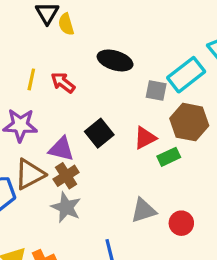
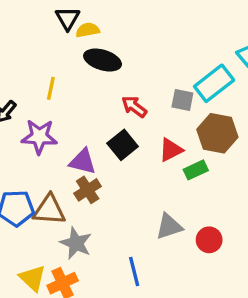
yellow semicircle: (66, 24) -> (88, 30), turned 95
black ellipse: (115, 60) -> (103, 60), moved
red arrow: (63, 83) -> (134, 107), moved
brown triangle: (30, 174) -> (49, 210), moved, turned 32
gray star: (66, 207) -> (76, 243), moved

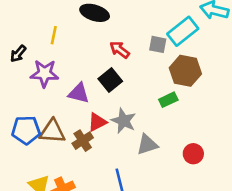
red triangle: (171, 150) -> (97, 122), moved
brown cross: (88, 190) -> (83, 141), moved
red circle: (209, 240) -> (193, 154), moved
gray star: (76, 243) -> (124, 121), moved

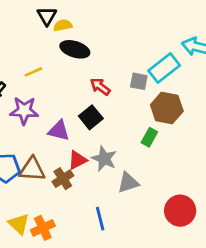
yellow line: (54, 35) -> (33, 72), turned 54
green rectangle: (168, 100) -> (149, 137), turned -36
red circle: (193, 154) -> (180, 211), moved, size x1.5

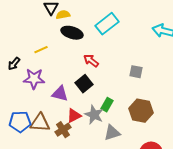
cyan rectangle: (164, 68) -> (107, 24), moved
gray square: (139, 81) -> (136, 72), moved
brown hexagon: (167, 108) -> (141, 111), moved
green rectangle: (149, 137) -> (107, 105), moved

